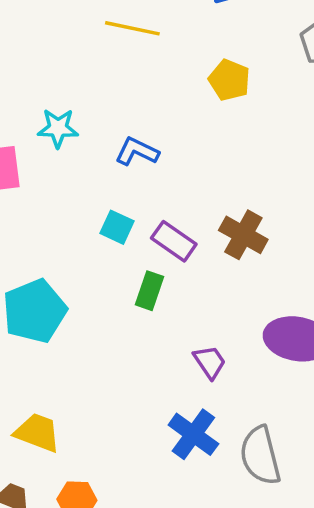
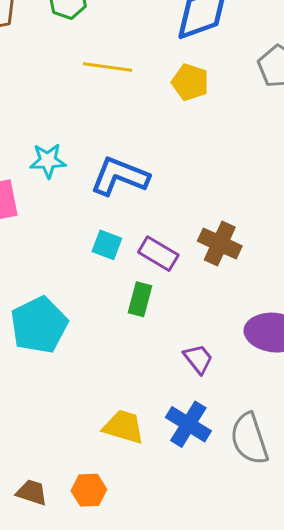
yellow pentagon: (229, 80) -> (190, 82), moved
blue L-shape: (137, 152) -> (120, 176), size x1.5
yellow trapezoid: (37, 433) -> (123, 427), moved

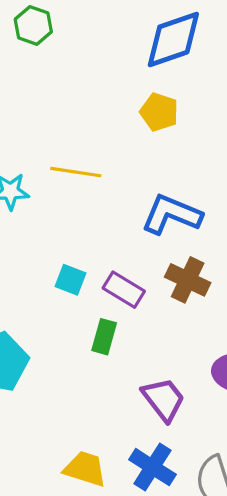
yellow line: (107, 67) -> (76, 172), moved
blue L-shape: (120, 176) -> (172, 214), moved
purple trapezoid: (198, 359) -> (164, 399), size x1.4

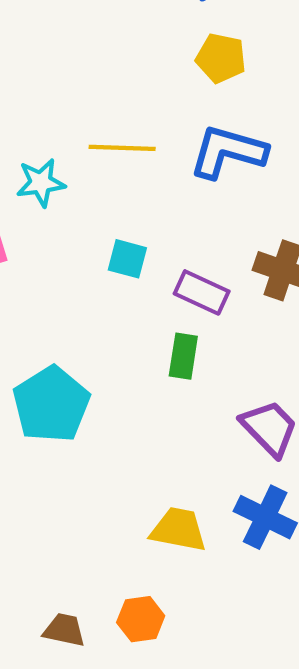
blue L-shape: (172, 214) -> (228, 152), moved
cyan square: (70, 280) -> (127, 259), moved

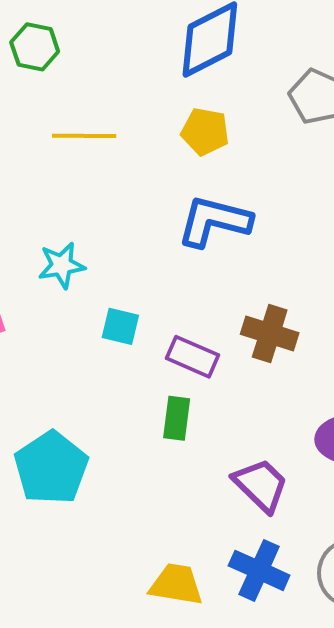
yellow line: (122, 148) -> (84, 136), moved
cyan star: (41, 183) -> (61, 265), moved

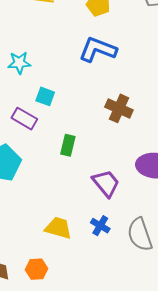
purple rectangle: (193, 357) -> (24, 119), moved
blue cross: (259, 570) -> (100, 226), size x0.7

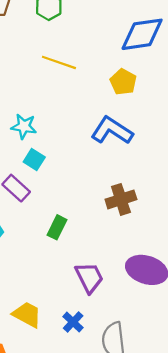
cyan square: (45, 96) -> (34, 160), moved
brown cross: (119, 108) -> (121, 199), turned 36

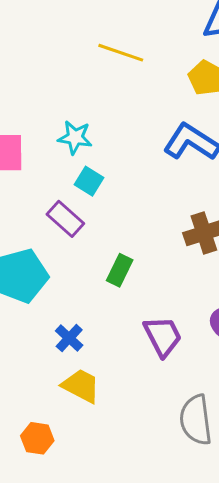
blue cross: (73, 322) -> (69, 338), moved

